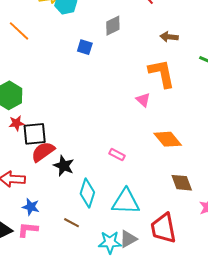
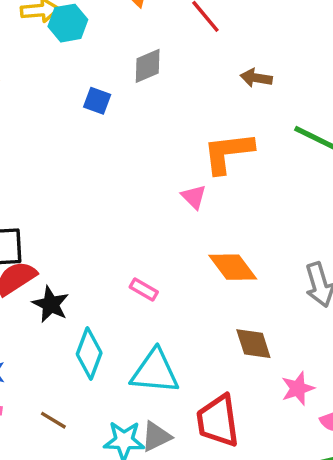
brown arrow: (169, 37) -> (256, 78), moved
orange L-shape: (162, 73) -> (228, 153), turned -88
brown line: (72, 223) -> (53, 420), moved

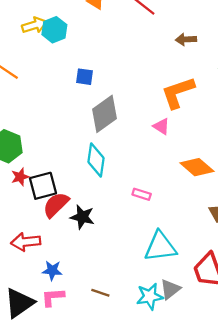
gray diamond: (148, 66) -> (105, 114), moved, size x1.5
cyan diamond: (89, 353) -> (96, 160), moved

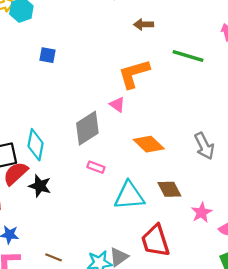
gray diamond: (105, 114) -> (87, 128), moved
cyan diamond: (96, 160) -> (36, 145), moved
cyan triangle: (160, 247) -> (129, 196), moved

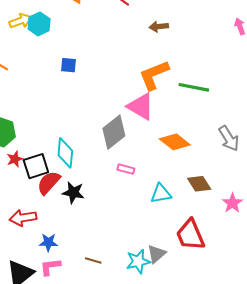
green line: (188, 56) -> (194, 87), moved
pink triangle: (117, 105) -> (141, 107), size x1.8
cyan triangle: (129, 196) -> (161, 194), size x0.7

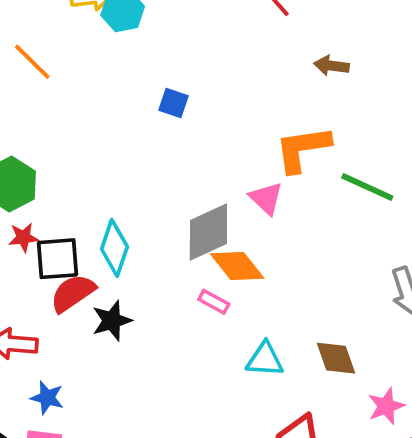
blue square: (69, 65) -> (173, 103), moved
pink triangle: (141, 107) -> (266, 198), size x0.7
orange diamond: (175, 142) -> (237, 266), moved
black star: (73, 193) -> (112, 321), turned 30

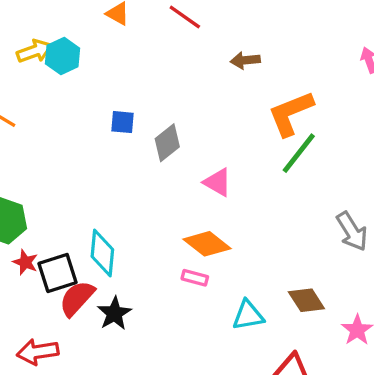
orange L-shape: (303, 149) -> (291, 113), moved
green line: (367, 187) -> (299, 153), turned -63
gray diamond: (208, 232) -> (167, 143), moved, size x0.7
red star: (23, 237) -> (25, 262), turned -30

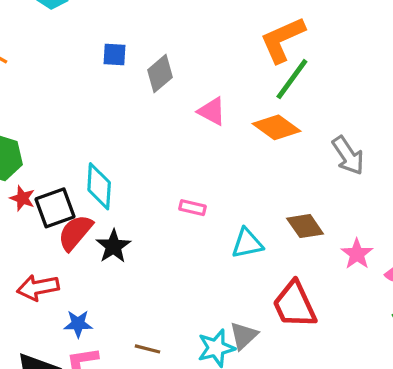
orange diamond: (207, 244) -> (277, 127), moved

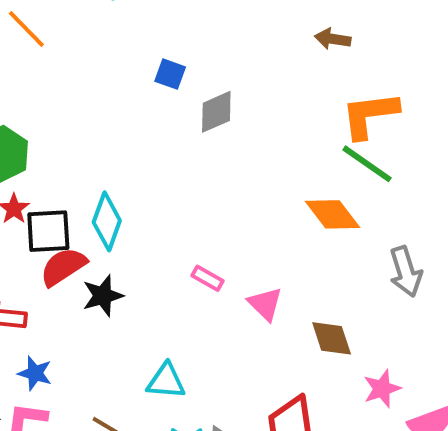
green line: (292, 79) -> (367, 164), turned 72
pink triangle: (212, 111) -> (265, 304), moved
cyan triangle: (247, 243) -> (166, 381), moved

